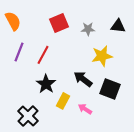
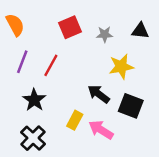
black star: (46, 84) -> (34, 100), moved
pink arrow: (85, 109) -> (101, 130), size x1.5

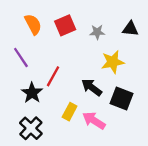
orange semicircle: (15, 25) -> (33, 24), moved
purple line: (22, 62) -> (21, 57), turned -55
red line: (51, 65) -> (53, 76), moved

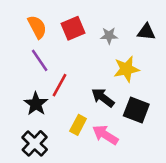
purple line: (21, 57) -> (40, 60), moved

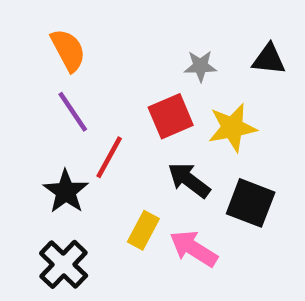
red square: (73, 28) -> (171, 116), moved

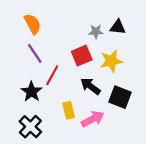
black triangle: (269, 59) -> (118, 27), moved
yellow rectangle: (143, 230) -> (69, 110), turned -42
pink arrow: (194, 249) -> (93, 119), turned 120

